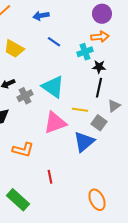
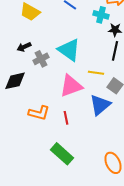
cyan cross: (85, 52) -> (101, 15), turned 35
red line: (50, 177) -> (66, 118), moved
green rectangle: (18, 200) -> (62, 154), moved

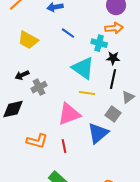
cyan triangle: (69, 50) -> (83, 68), moved
yellow line: (96, 73) -> (87, 93), moved

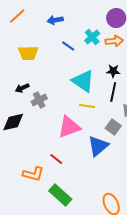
yellow trapezoid: (28, 40) -> (28, 53), turned -30
cyan cross: (99, 43) -> (92, 37), moved, turned 35
orange L-shape: (37, 141) -> (33, 174), moved
red line: (64, 146) -> (56, 159), moved, turned -40

